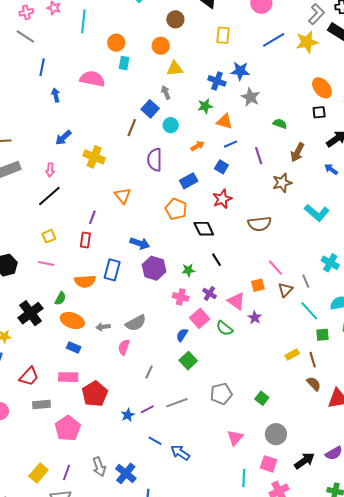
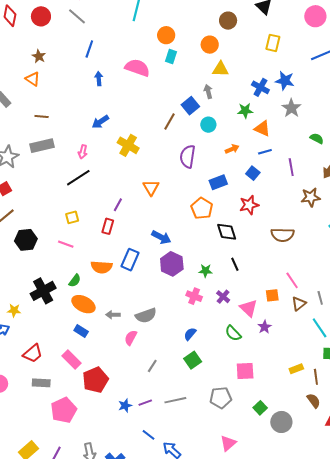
pink square: (200, 318) -> (245, 371), moved, turned 30
pink rectangle: (68, 377) -> (71, 360), turned 36
gray circle: (276, 434) -> (281, 422), moved

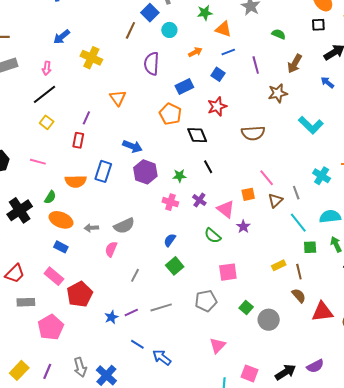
yellow square: (72, 217) -> (47, 122), moved, turned -32

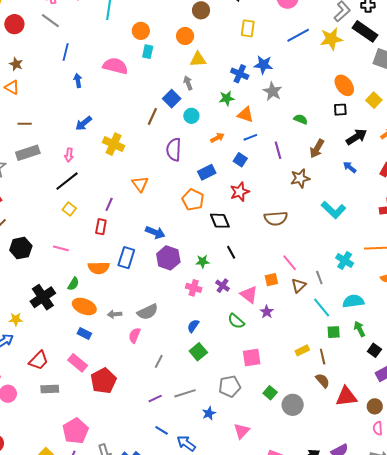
blue star: (111, 317) -> (209, 413), moved
pink pentagon: (51, 327) -> (76, 431), moved

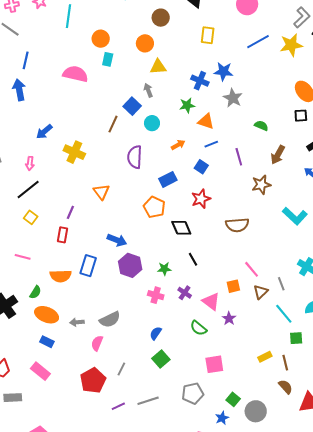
blue arrow: (78, 81) -> (19, 90), moved, size x1.5
red pentagon: (103, 381) -> (93, 380), moved
blue star: (209, 413) -> (222, 418), moved

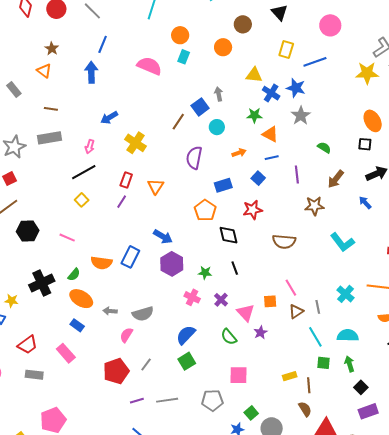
blue line: (258, 42) -> (315, 62), moved
yellow triangle: (158, 67) -> (254, 75), moved
red rectangle: (63, 235) -> (126, 180), moved
blue semicircle: (156, 333) -> (186, 335), size x1.5

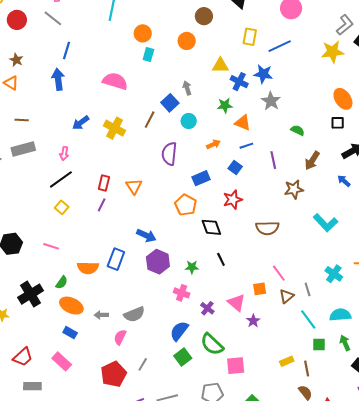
pink semicircle: (149, 66) -> (115, 81), moved
yellow cross: (135, 143) -> (115, 128), moved
purple cross: (221, 300) -> (207, 308), moved
green semicircle: (229, 337) -> (212, 344), moved, size x1.4

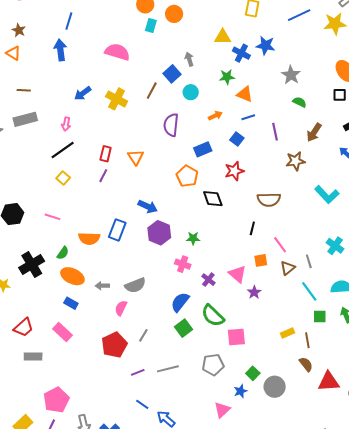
orange circle: (187, 41) -> (174, 14), moved
blue line: (280, 46) -> (299, 15), moved
gray star: (271, 101) -> (291, 75), moved
black line: (221, 259) -> (252, 228), moved, turned 40

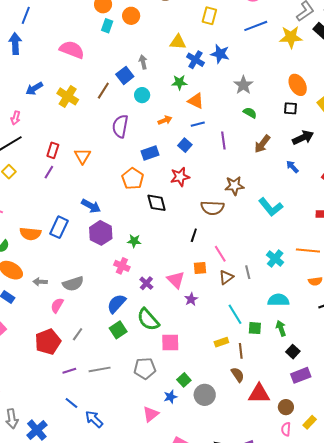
brown star: (296, 161) -> (234, 186), moved
cyan line: (309, 291) -> (235, 314), moved

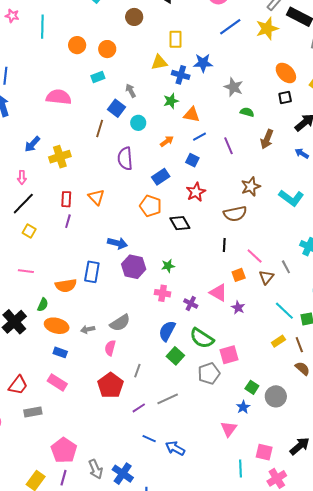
yellow rectangle: (209, 16) -> (176, 39), moved
cyan rectangle: (107, 26) -> (98, 77), moved, turned 64
yellow cross: (68, 96) -> (60, 157), moved, turned -35
gray pentagon: (145, 368) -> (209, 373), moved

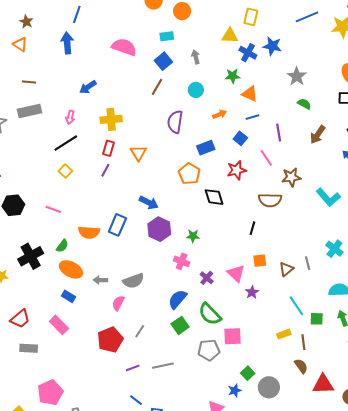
blue square: (116, 108) -> (163, 61), moved
yellow cross: (60, 157) -> (111, 119), moved
pink line: (255, 256) -> (266, 158), moved

